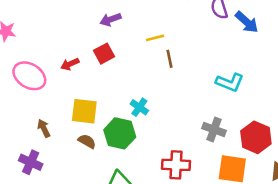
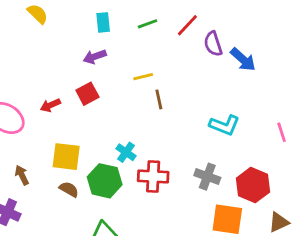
red cross: (176, 165) -> (153, 177), moved

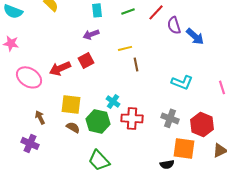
red arrow: (50, 105) -> (60, 68), size x1.5

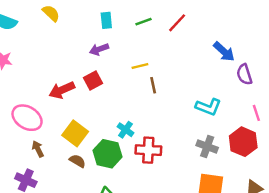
purple semicircle: (174, 25) -> (244, 74), moved
pink ellipse: (29, 77) -> (27, 118), moved
yellow square: (71, 104) -> (75, 133), turned 30
gray cross: (170, 118) -> (207, 147), moved
red hexagon: (202, 124) -> (243, 142), moved

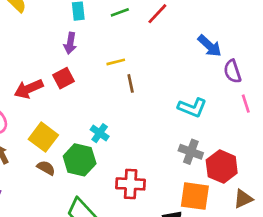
purple arrow: (99, 49) -> (70, 43), turned -60
pink line: (256, 113) -> (246, 104), moved
red hexagon: (243, 142) -> (222, 167), moved
red cross: (148, 150) -> (131, 184), moved

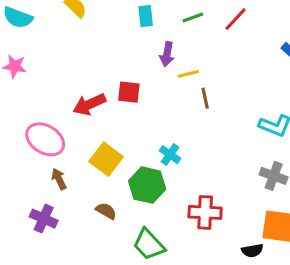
purple arrow: (70, 43) -> (167, 54), moved
red square: (63, 78) -> (129, 92), turned 35
brown semicircle: (46, 168) -> (106, 211), moved

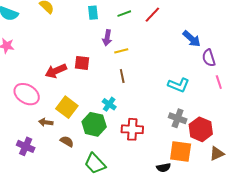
brown line: (205, 98) -> (122, 76), moved
brown arrow: (59, 179) -> (46, 122), moved, turned -56
red cross: (205, 212) -> (132, 129), moved

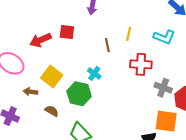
yellow line: (121, 51) -> (129, 34), moved, turned -64
cyan L-shape: (179, 85) -> (164, 37), moved
red cross: (132, 129) -> (141, 64), moved

